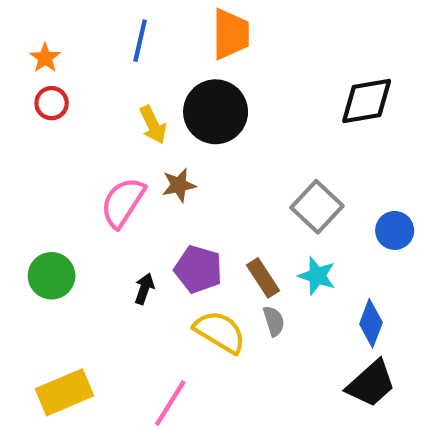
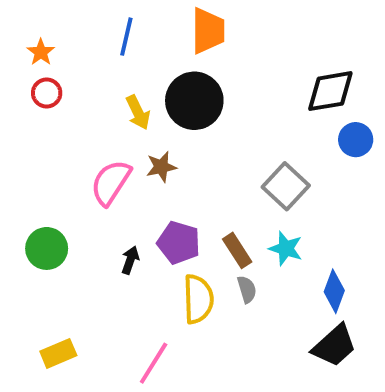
blue circle: (395, 230) -> (356, 140), moved
yellow semicircle: (220, 332) -> (198, 299), turned 57
yellow rectangle: (64, 392) -> (58, 353), size x0.7

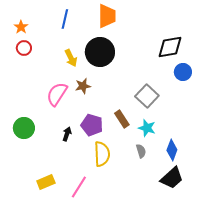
brown rectangle: (237, 250) -> (122, 119), moved
gray semicircle: (247, 289) -> (141, 151), moved
yellow rectangle: (58, 353) -> (46, 182), moved

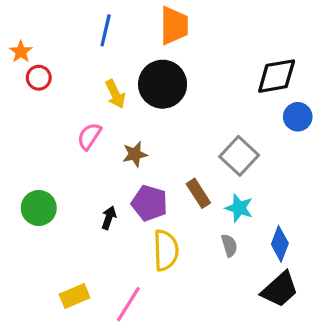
orange star: (21, 27) -> (21, 52), moved
brown star: (83, 86) -> (135, 154), moved
pink semicircle: (57, 94) -> (89, 136), moved, size x0.7

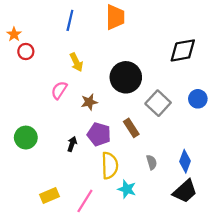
black circle: (163, 84) -> (126, 77), moved
blue circle: (298, 117) -> (198, 99), moved
cyan star: (239, 208) -> (127, 189), moved

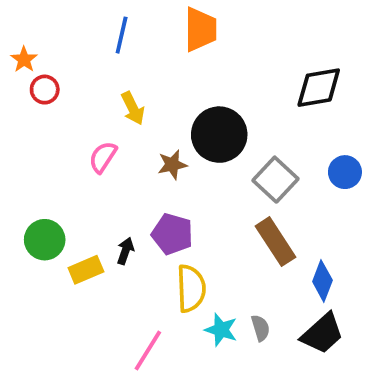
brown star: (89, 102) -> (172, 165), moved
brown rectangle: (131, 128) -> (275, 242), moved, size x1.4
gray semicircle: (152, 162) -> (260, 328), moved
yellow rectangle: (49, 196) -> (86, 270), moved

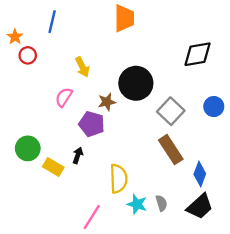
blue line: (122, 35) -> (52, 22), moved
purple pentagon: (172, 234) -> (92, 124), moved
yellow rectangle: (86, 270) -> (53, 167), turned 54

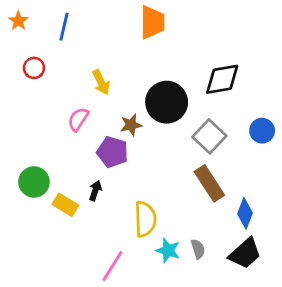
orange star: (15, 37) -> (18, 21), moved
black diamond: (198, 54) -> (222, 79), moved

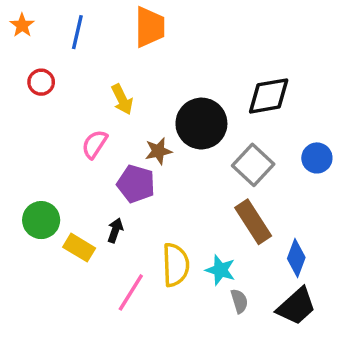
orange trapezoid: (152, 22) -> (150, 27), moved
cyan star: (168, 250) -> (220, 270), moved
pink line: (112, 266) -> (131, 292), moved

